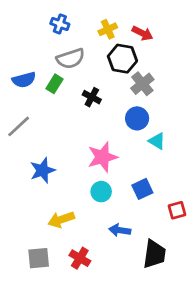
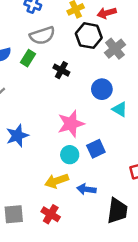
red arrow: (142, 33) -> (107, 13), turned 138
gray cross: (142, 84) -> (115, 49), moved
blue square: (142, 189) -> (96, 149), moved
yellow arrow: (61, 220) -> (57, 181), moved

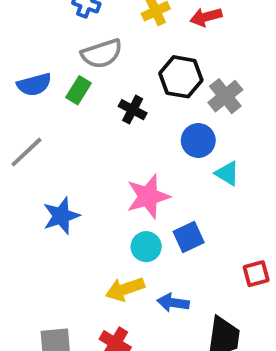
black hexagon: (89, 36) -> (181, 77), moved
gray cross: (115, 49) -> (225, 96), moved

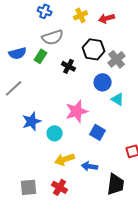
blue square: (189, 237) -> (98, 132), turned -35
cyan circle: (146, 247) -> (55, 133), moved

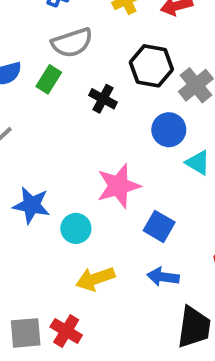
blue star: (32, 121) -> (31, 205), turned 30
blue arrow: (90, 166) -> (163, 277), moved
red cross: (60, 187) -> (66, 331), moved

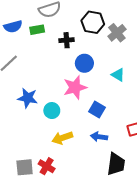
green rectangle: (49, 79) -> (37, 30), turned 48
black cross: (103, 99) -> (67, 40), turned -32
blue circle: (169, 130) -> (84, 63), moved

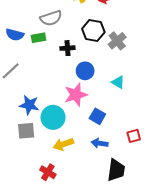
blue semicircle: (13, 26) -> (15, 35), turned 30
cyan circle: (52, 111) -> (53, 117), size x1.5
gray square: (25, 167) -> (26, 131), moved

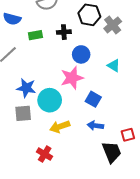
green rectangle: (39, 38) -> (35, 35), moved
red square: (134, 136) -> (128, 135), moved
black trapezoid: (116, 170) -> (112, 152), turned -30

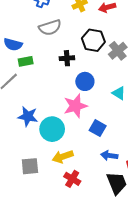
green rectangle: (35, 35) -> (26, 61), moved
gray square: (23, 113) -> (30, 166), moved
blue arrow: (95, 126) -> (109, 156), moved
red cross: (45, 154) -> (72, 179), moved

